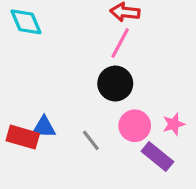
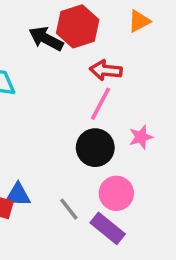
pink star: (174, 124) -> (141, 137), moved
purple rectangle: (157, 157) -> (108, 228), moved

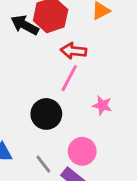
pink star: (141, 137) -> (102, 105), turned 30
black circle: (95, 148) -> (46, 114), moved

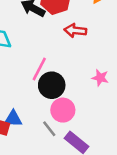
pink line: (69, 78) -> (39, 69), moved
pink circle: (82, 151) -> (63, 110), moved

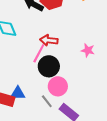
red arrow: (75, 31) -> (49, 40), moved
pink star: (100, 78) -> (88, 50), moved

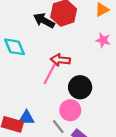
pink star: (88, 50) -> (103, 40), moved
black circle: (49, 66) -> (80, 87), moved

